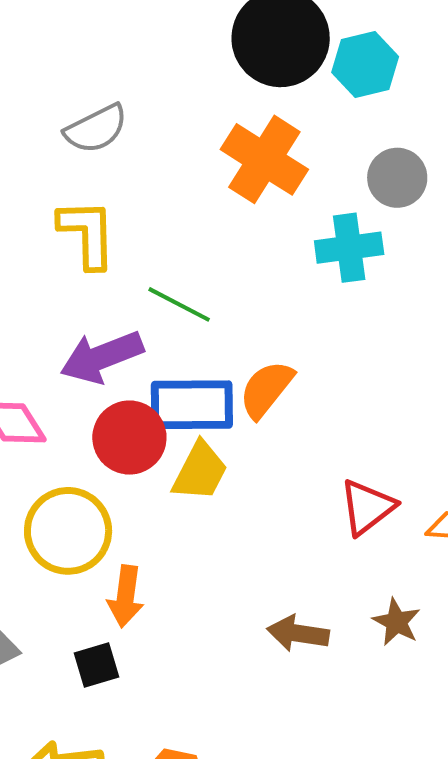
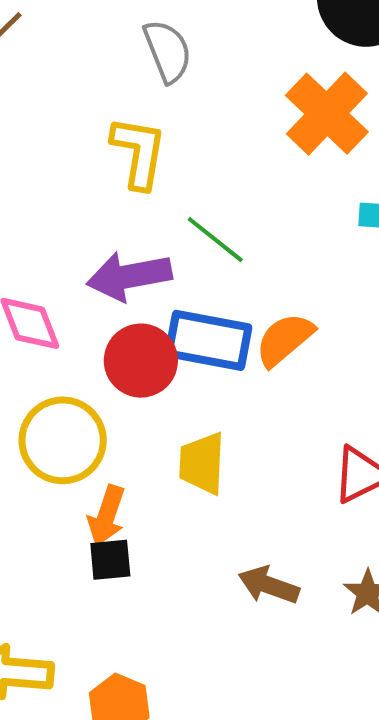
gray semicircle: (96, 129) -> (168, 51), turned -96
yellow trapezoid: (200, 471) -> (202, 463), moved, turned 144
black square: (97, 665) -> (110, 560), moved

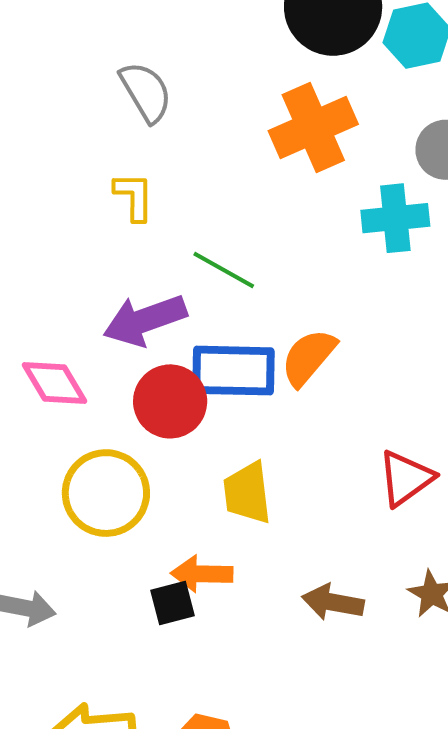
orange cross: (327, 114) -> (313, 128), turned 32
yellow L-shape: (139, 152) -> (134, 196), size x0.7
orange arrow: (107, 516) -> (202, 574), moved, turned 82

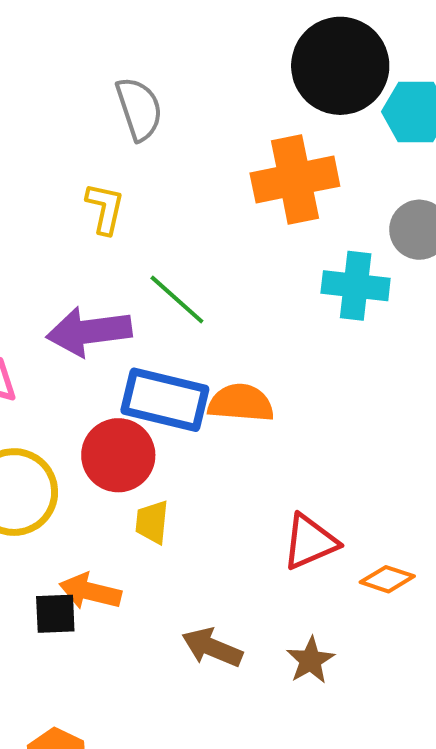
orange semicircle: (308, 357) -> (241, 403), turned 42
red circle: (170, 401) -> (118, 455), moved
yellow trapezoid: (247, 493) -> (152, 522), size x0.7

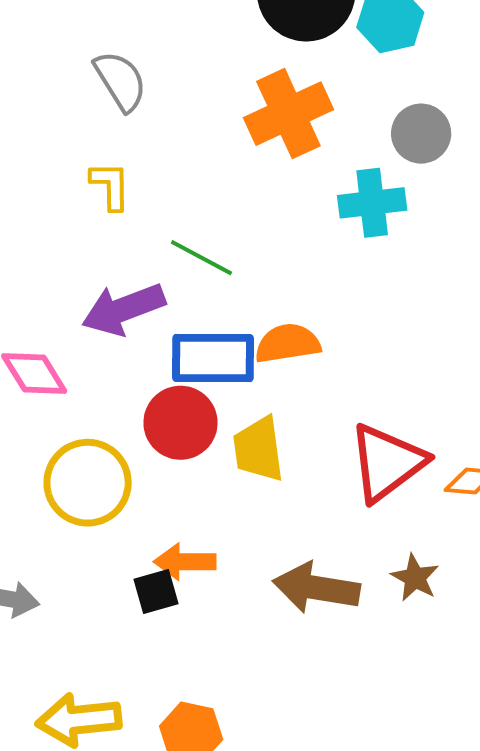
yellow trapezoid: (152, 522) -> (258, 449), moved, size x1.5
red triangle: (310, 542) -> (387, 463), size x1.4
brown arrow: (212, 647) -> (316, 588), size x1.4

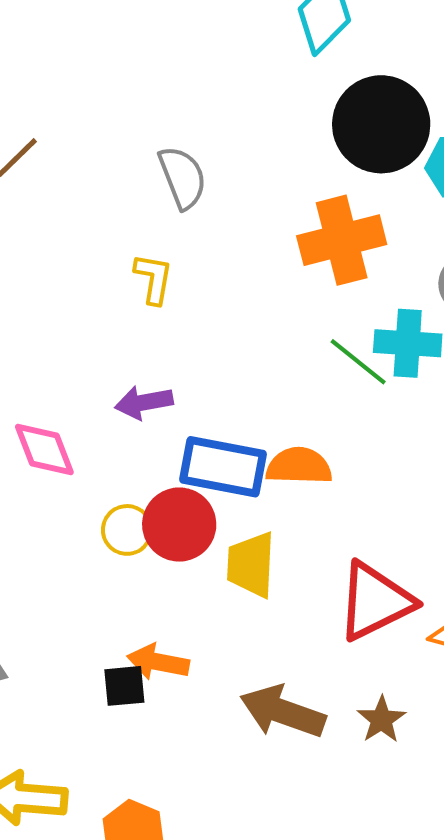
green line: (201, 258) -> (358, 362), moved
purple arrow: (123, 309) -> (144, 402), size x0.7
yellow circle: (88, 483) -> (127, 530), moved, size x0.6

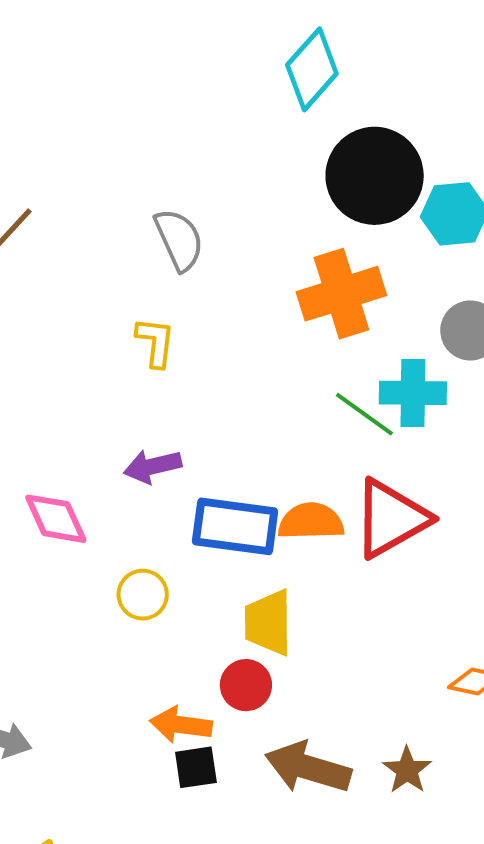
red circle: (179, 525) -> (246, 685), moved, size x0.7
red triangle: (375, 601) -> (391, 519), moved
black square: (124, 686) -> (196, 767), moved

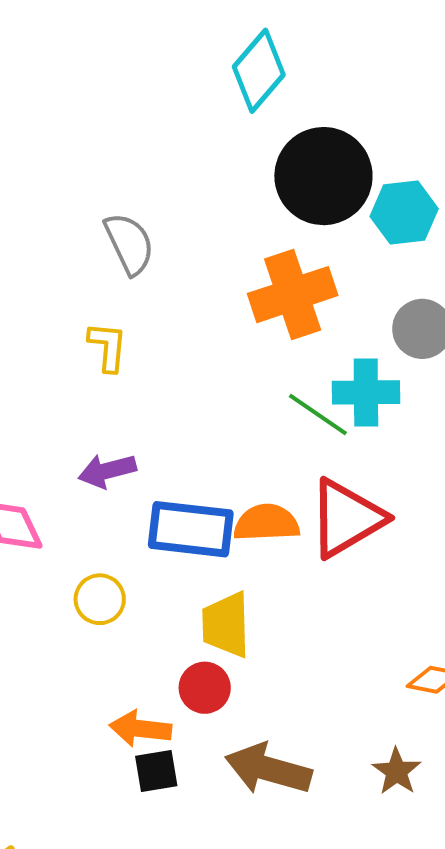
brown star: (407, 770) -> (397, 771), moved

